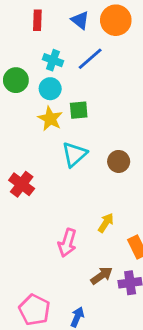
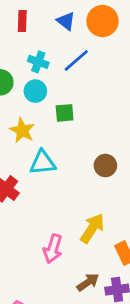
yellow star: (50, 119) -> (22, 130), moved
cyan triangle: (74, 154) -> (43, 163), moved, turned 36
yellow arrow: (106, 223) -> (92, 228), size x1.5

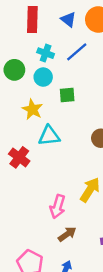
red rectangle: (22, 21) -> (32, 19), size x1.5
brown arrow: (88, 282) -> (67, 234), moved

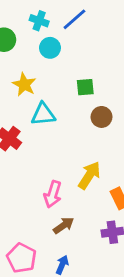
cyan circle: (43, 77) -> (50, 48), moved
green square: (67, 95) -> (85, 87), moved

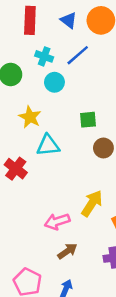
pink arrow: (53, 194) -> (57, 221), turned 55

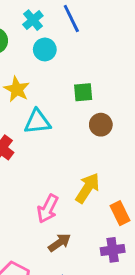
blue line: (78, 55) -> (71, 19), turned -75
cyan cross: (44, 56) -> (33, 20), turned 30
pink arrow: (57, 221) -> (48, 209), turned -45

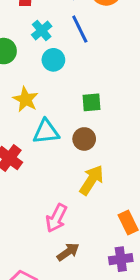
brown circle: (101, 125) -> (84, 139), moved
yellow arrow: (88, 188) -> (91, 180), moved

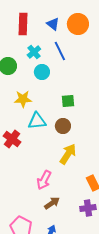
yellow star: (26, 99) -> (23, 99), turned -30

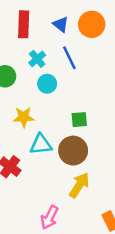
brown circle: (63, 126) -> (73, 151), size x1.5

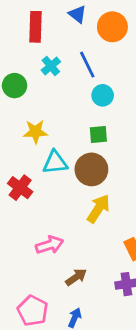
blue triangle: (61, 24) -> (77, 14), moved
cyan circle: (47, 84) -> (103, 95), moved
pink arrow: (50, 217) -> (49, 245), moved, turned -135

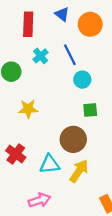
green square: (98, 134) -> (90, 110), moved
cyan triangle: (55, 162) -> (50, 164), moved

